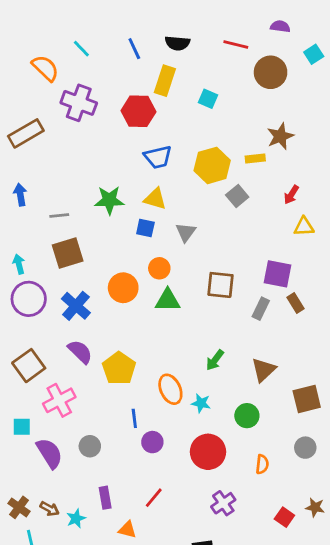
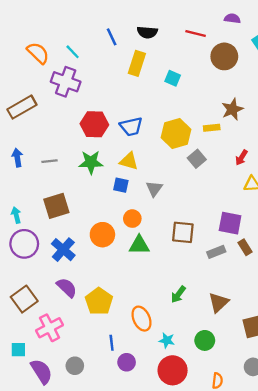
cyan line: (81, 49) -> (73, 52), moved
red hexagon: (138, 111) -> (94, 124), moved
gray line: (59, 215) -> (50, 161), moved
gray rectangle: (261, 309) -> (216, 252), turned 42
cyan star: (201, 403) -> (167, 340), moved

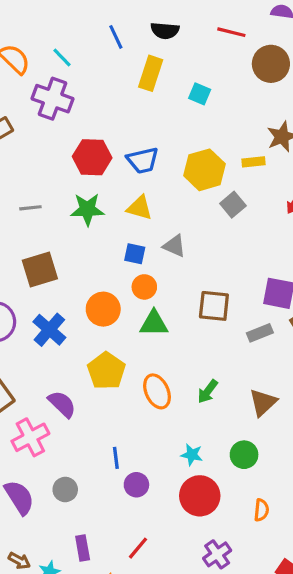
blue square: (121, 185) -> (135, 254), moved
gray triangle: (154, 189) -> (174, 246), turned -42
purple semicircle: (67, 288) -> (62, 404), moved
yellow pentagon: (99, 301) -> (106, 371), moved
orange ellipse: (142, 319) -> (157, 391), moved

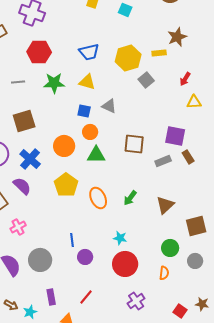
red hexagon: (92, 157) -> (39, 52), moved
purple semicircle: (62, 404) -> (22, 186), moved
pink cross: (30, 437) -> (18, 227), size x0.7
green circle: (244, 455) -> (170, 248), moved
gray circle: (65, 489) -> (40, 260), size x1.5

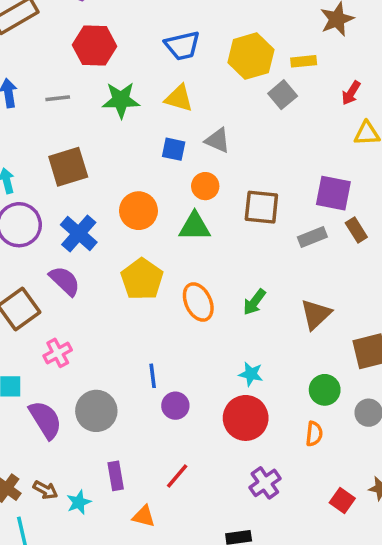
yellow rectangle: (159, 53) -> (304, 61), moved
orange circle: (90, 132) -> (205, 186), moved
cyan star: (120, 238) -> (251, 374), moved

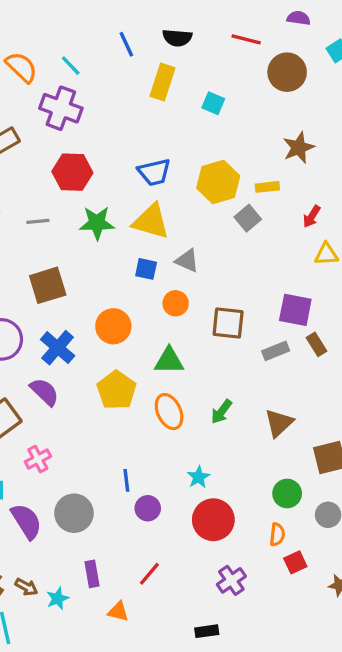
yellow triangle: (179, 98) -> (151, 221), size x1.4
green triangle: (195, 226) -> (169, 361), moved
cyan star: (251, 374) -> (199, 477), moved, turned 30
red square: (342, 501) -> (295, 562), moved, turned 30

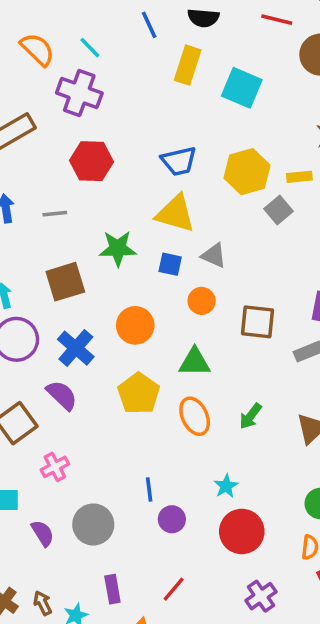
cyan square: (213, 103) -> (242, 88), size x1.6
green star: (97, 223) -> (118, 248), moved
purple semicircle: (26, 521) -> (43, 533), size x0.7
brown arrow: (26, 587) -> (43, 603), turned -145

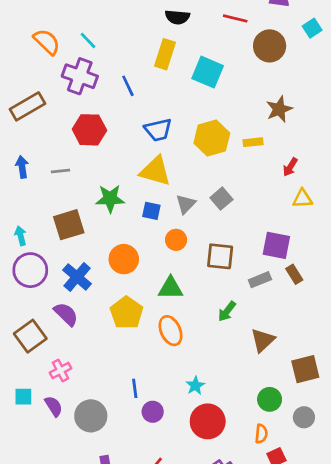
blue line: (149, 25) -> (128, 86), moved
gray square: (278, 210) -> (221, 199), moved
gray triangle: (214, 255) -> (186, 204), turned 50
green arrow: (250, 416) -> (227, 311), moved
purple semicircle: (43, 533) -> (54, 406), moved

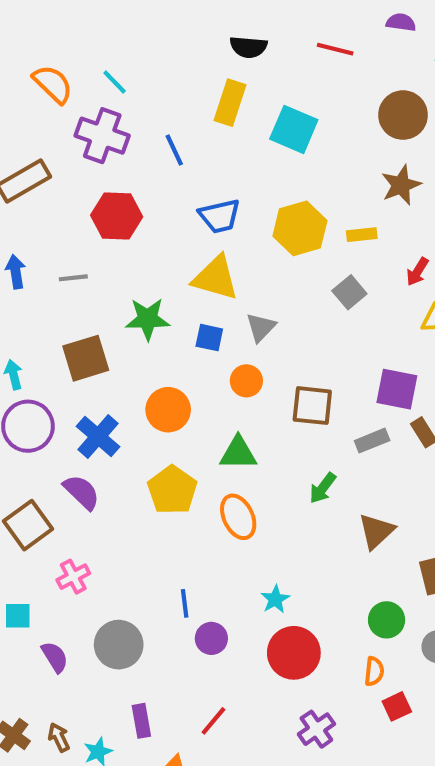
brown circle: (270, 46) -> (403, 115), moved
gray square: (221, 199) -> (349, 292), moved
purple semicircle: (54, 406) -> (55, 657), moved

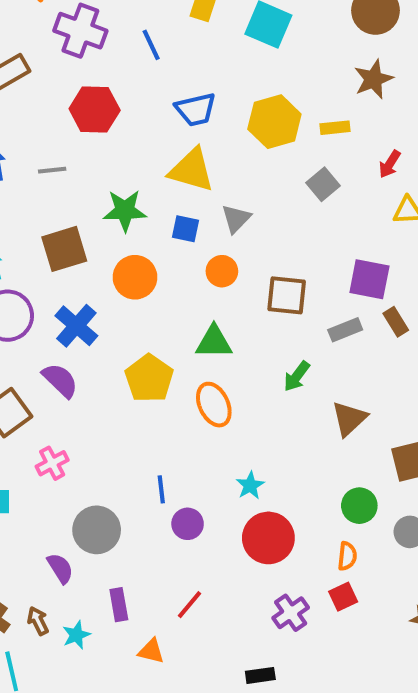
orange circle: (168, 410) -> (135, 277), moved
purple semicircle: (55, 657) -> (60, 568), moved
red square: (397, 706) -> (343, 597), moved

